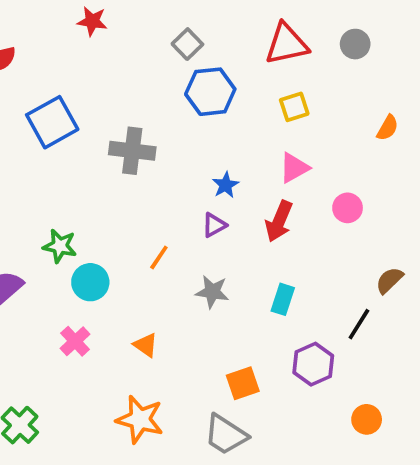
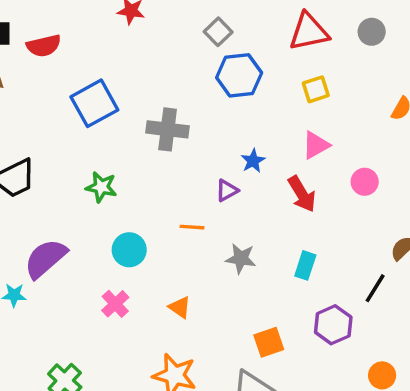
red arrow: (279, 221) -> (302, 194), turned -54
purple triangle: (214, 225) -> (227, 190), moved
green star: (60, 246) -> (101, 187), moved
orange line: (159, 257) -> (192, 227), turned 60

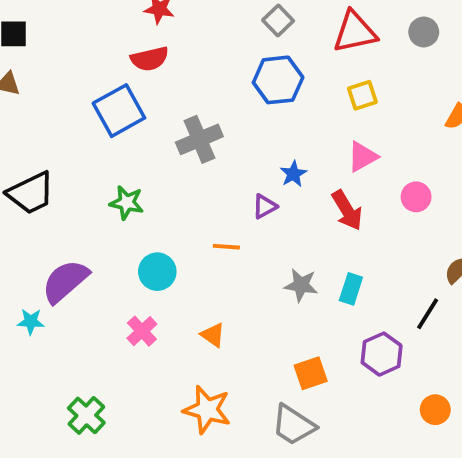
gray square: (218, 32) -> (278, 20), moved
red semicircle: (44, 46) -> (150, 59), moved
gray cross: (168, 129) -> (199, 139), turned -30
gray star: (241, 258) -> (301, 285), moved

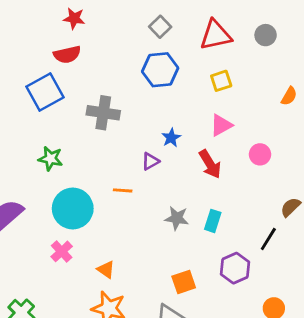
gray cross: (199, 139) -> (103, 113), turned 32
cyan circle: (157, 272) -> (73, 208), size x1.5
orange triangle: (213, 335) -> (106, 270), moved

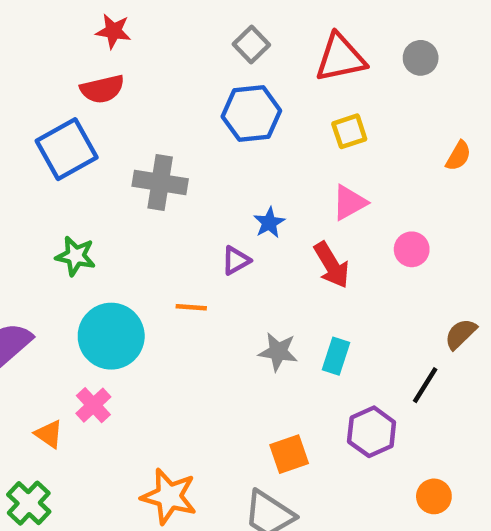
orange triangle: (106, 270) -> (49, 434), moved

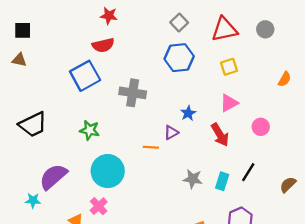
orange line: (191, 307) -> (151, 147), moved
brown semicircle: (461, 334) -> (288, 185), moved
black line: (425, 385) -> (248, 172), moved

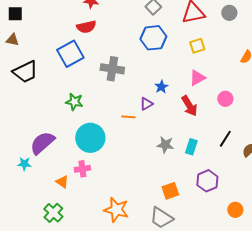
black trapezoid: (33, 125) -> (25, 72), moved
black line: (248, 172) -> (225, 139), moved
pink cross: (99, 206) -> (82, 169), turned 35

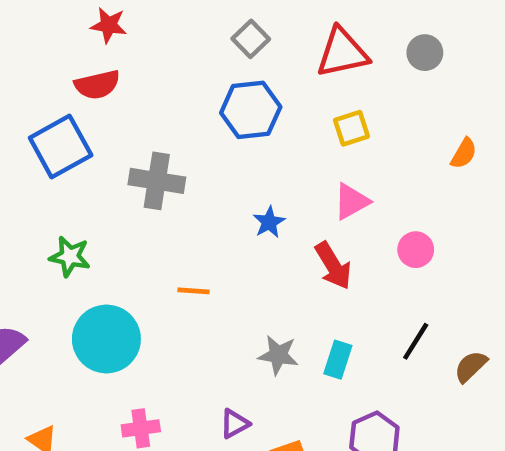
purple triangle: (146, 104) -> (235, 424), moved
pink cross: (82, 169) -> (141, 428), moved

